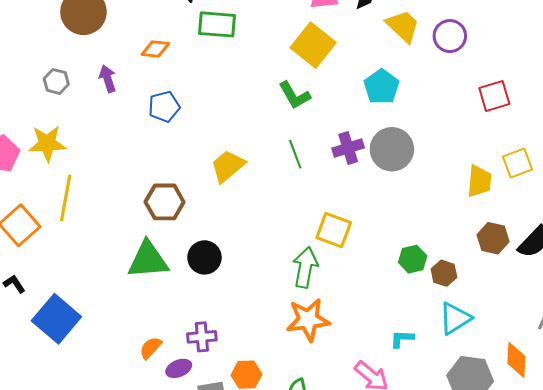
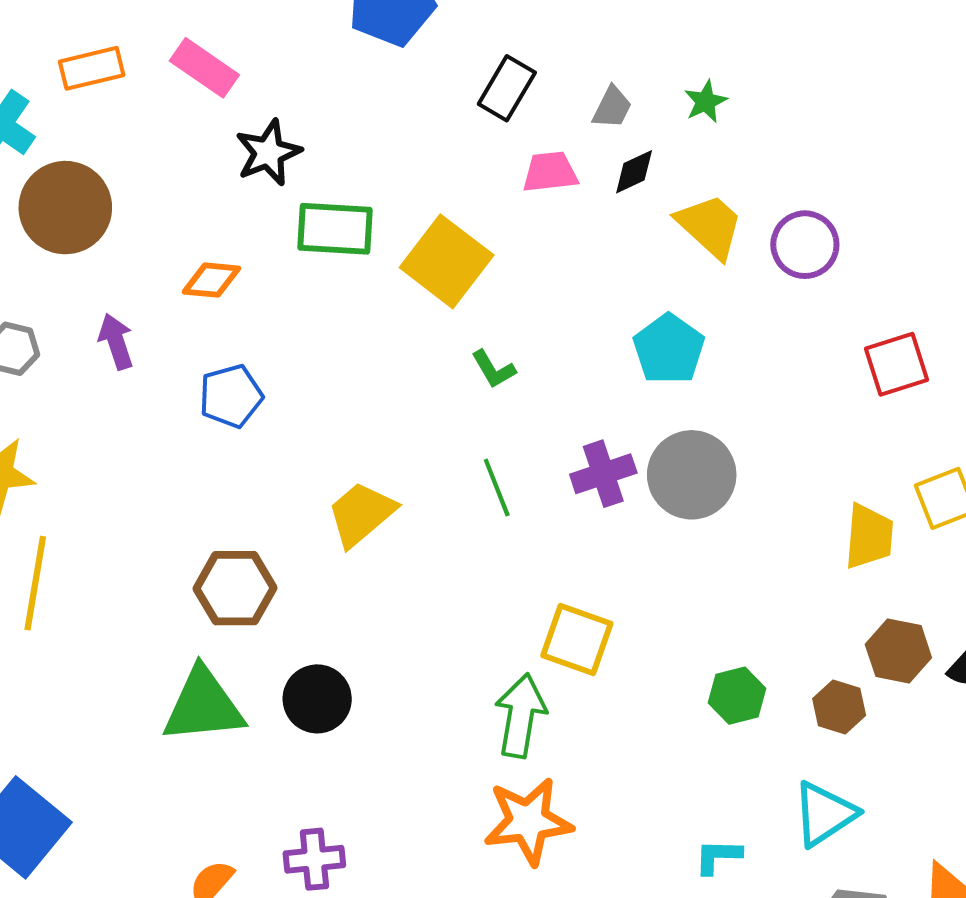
yellow square: (313, 45) -> (447, 261), moved
green L-shape: (294, 95) -> (493, 369), size x0.7
brown hexagon: (444, 273) -> (839, 707), moved

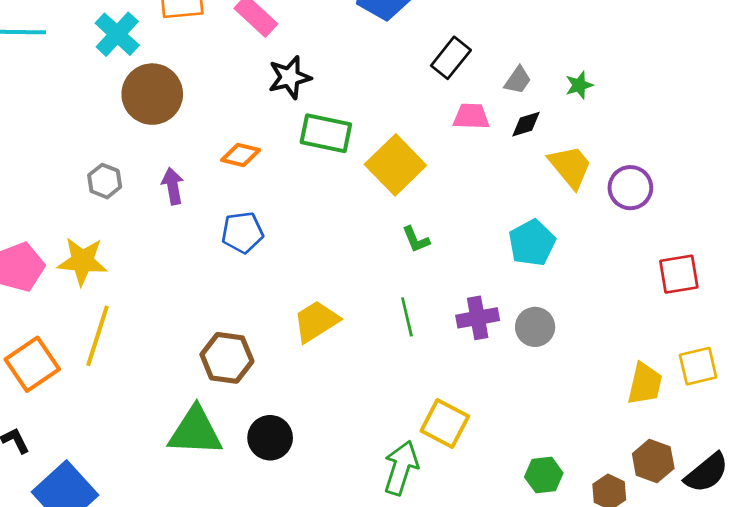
gray circle: (692, 475) -> (535, 327), size x0.7

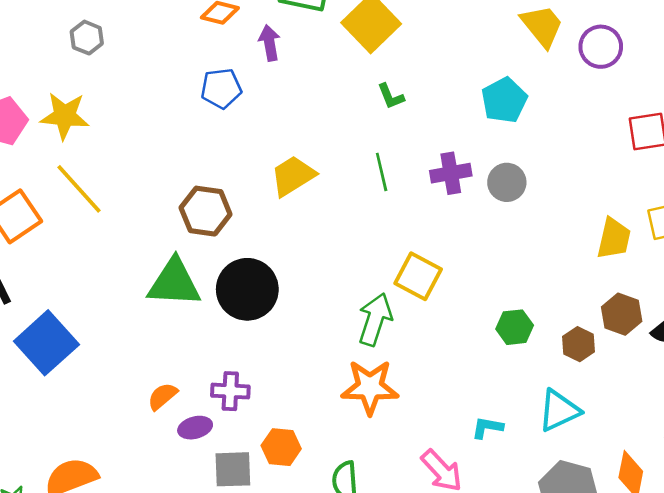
purple arrow: (173, 186) -> (269, 43), moved
yellow line: (97, 336) -> (79, 189), turned -60
black circle: (270, 438) -> (247, 289), size x1.4

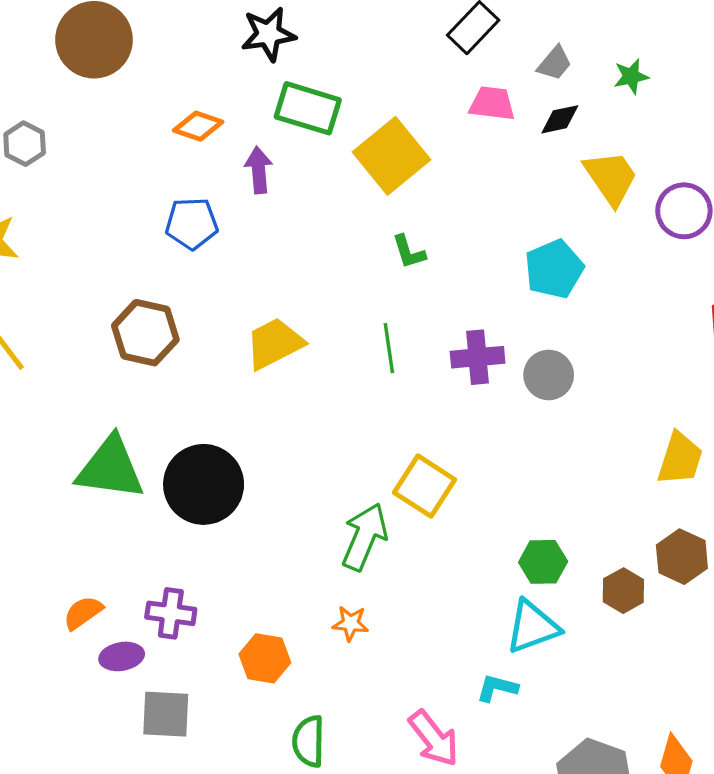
brown hexagon: (206, 211) -> (145, 333), moved
orange star: (370, 387) -> (351, 623), size x0.5
cyan triangle: (559, 411) -> (533, 627), moved
orange hexagon: (281, 447) -> (265, 658), moved

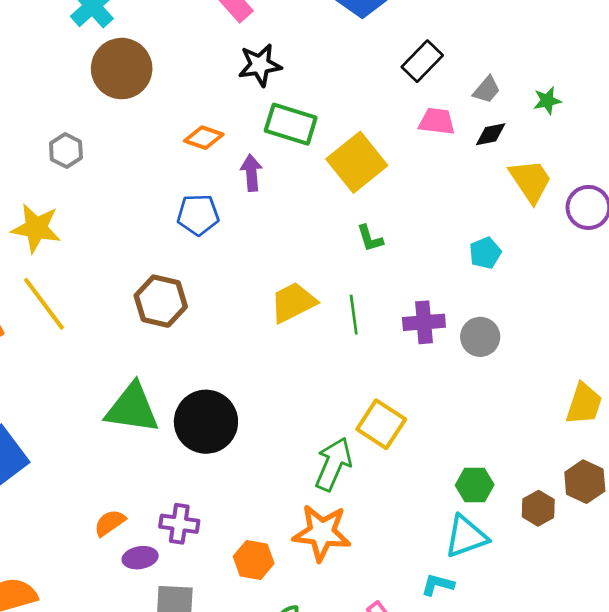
cyan pentagon: (554, 269) -> (485, 253), size x0.7
yellow trapezoid: (274, 344) -> (293, 302), moved
orange star: (351, 623) -> (322, 533), size x2.0

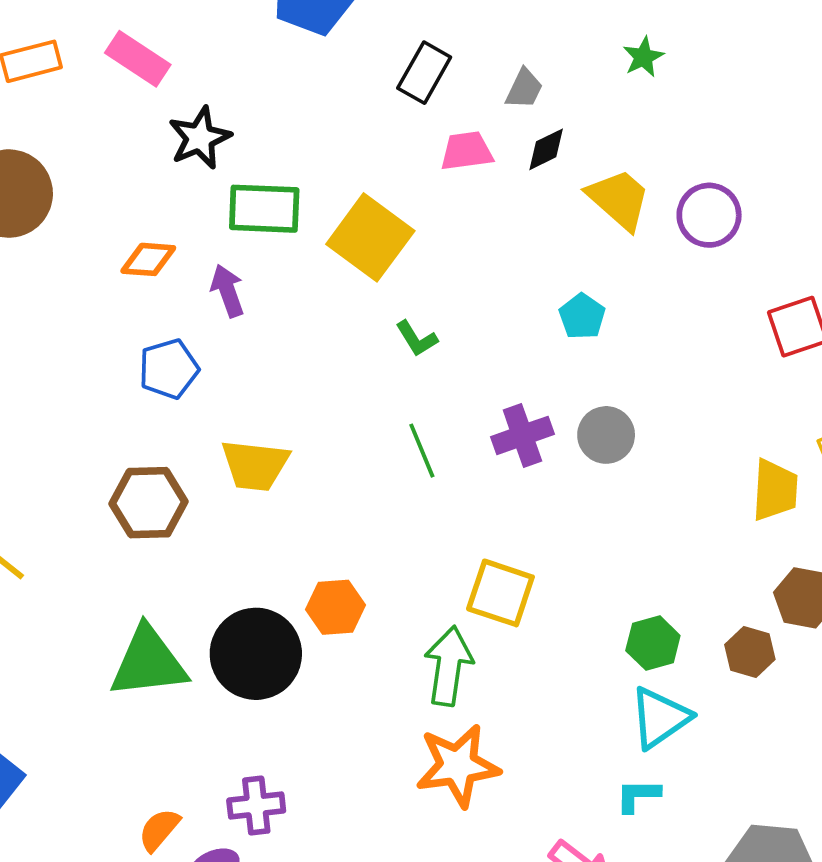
green star: (547, 101) -> (643, 57), moved
yellow trapezoid: (293, 302) -> (255, 465), moved, turned -132
orange hexagon: (254, 560) -> (336, 607), moved

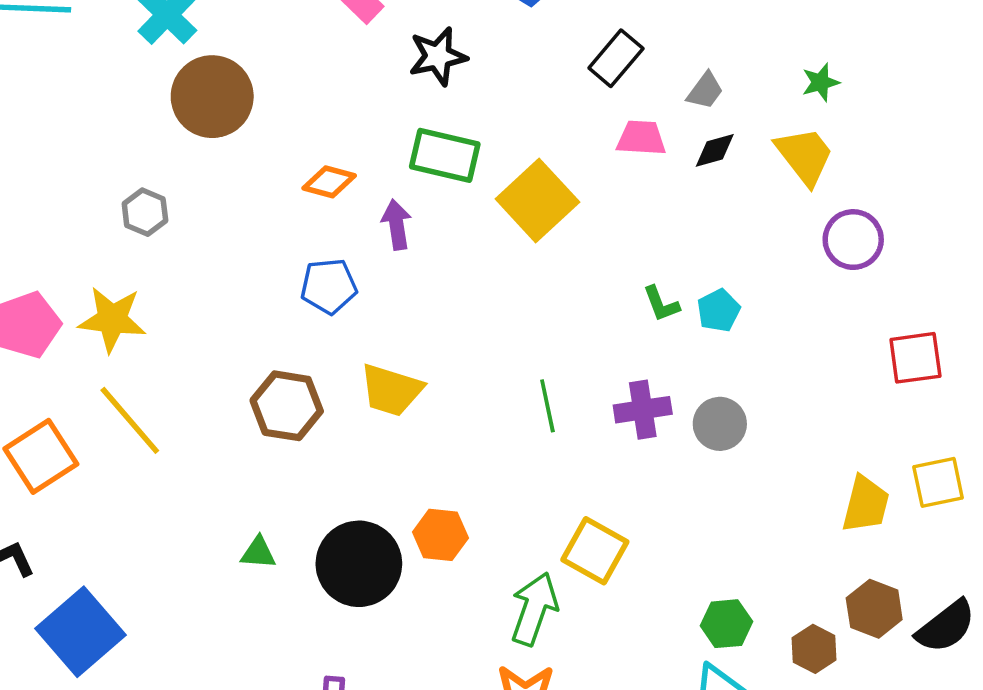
black star: (200, 138) -> (438, 56), moved
yellow trapezoid: (619, 199) -> (805, 156), moved
green L-shape: (417, 339) -> (661, 304), moved
green triangle: (148, 662) -> (258, 553), size x0.5

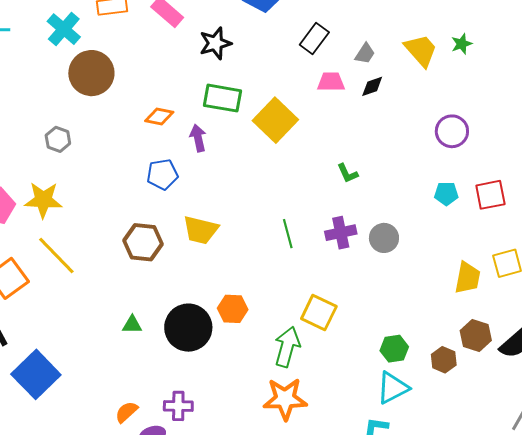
green star: (820, 82) -> (462, 44), moved
yellow trapezoid: (805, 156) -> (421, 50), moved
cyan pentagon: (719, 310) -> (446, 194), moved, turned 30

